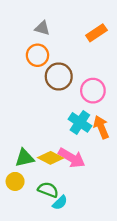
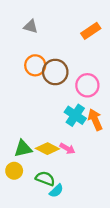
gray triangle: (42, 28) -> (31, 26), moved
orange circle: (37, 55) -> (35, 65), moved
pink arrow: (72, 158) -> (67, 149), size x0.6

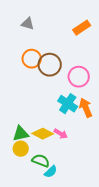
yellow circle: (14, 171) -> (21, 149), moved

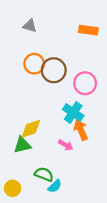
orange rectangle: (82, 28) -> (88, 30), turned 42
orange arrow: (86, 108) -> (81, 130), moved
yellow diamond: (43, 134) -> (31, 129), moved, turned -45
yellow circle: (21, 149) -> (13, 188), moved

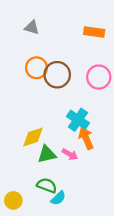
pink circle: (85, 83) -> (99, 77), moved
green triangle: (22, 145) -> (47, 154), moved

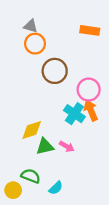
orange circle: (36, 68) -> (35, 44), moved
pink circle: (99, 77) -> (89, 90), moved
orange arrow: (86, 138) -> (91, 110), moved
green semicircle: (47, 185) -> (31, 176), moved

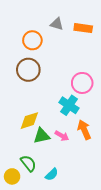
gray triangle: (31, 26) -> (57, 24), moved
brown circle: (55, 71) -> (28, 70), moved
orange arrow: (91, 110) -> (84, 130), moved
green semicircle: (31, 176) -> (28, 163), turned 30

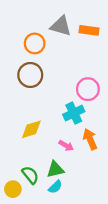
gray triangle: (57, 24) -> (61, 26), size x1.5
cyan cross: (69, 105) -> (74, 113), turned 30
green triangle: (42, 136) -> (55, 170), moved

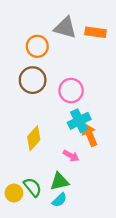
pink circle: (88, 89) -> (71, 91), moved
yellow diamond: (31, 129) -> (34, 138), turned -30
orange arrow: (90, 139) -> (90, 135), moved
yellow circle: (13, 189) -> (14, 193), moved

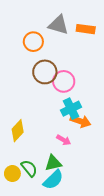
brown circle: (33, 80) -> (45, 72), moved
orange arrow: (90, 135) -> (80, 121), turned 132
yellow diamond: (34, 138) -> (18, 131), moved
cyan semicircle: (59, 200) -> (53, 180), size x1.5

